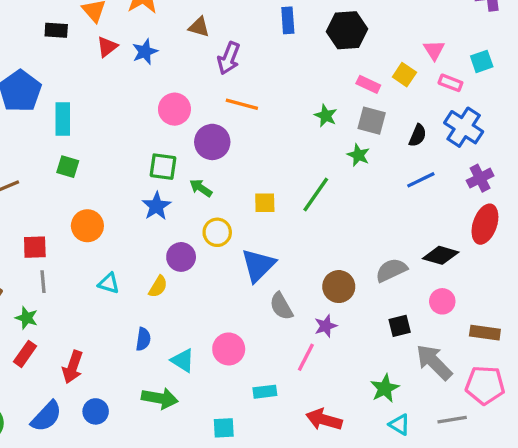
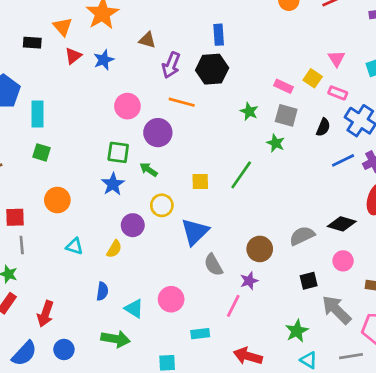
black hexagon: (347, 30) -> (212, 69), moved
pink rectangle: (450, 83) -> (338, 93), moved
blue line: (421, 180) -> (343, 160), moved

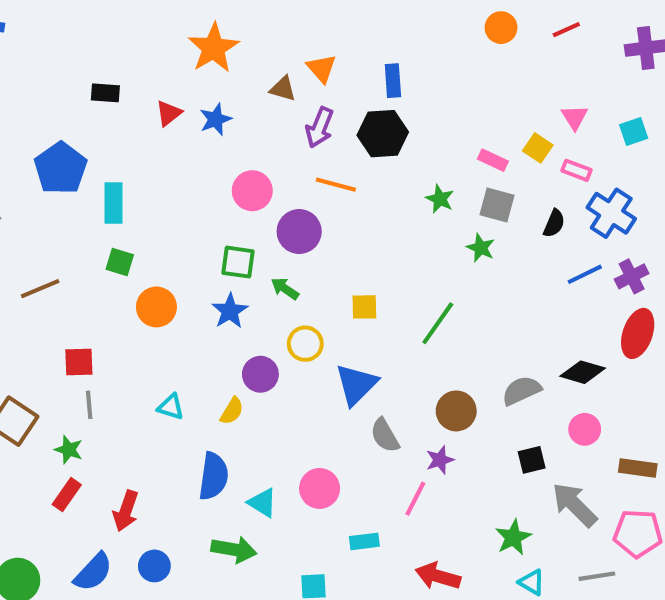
orange triangle: (63, 27) -> (322, 68), moved
green line: (241, 175) -> (438, 323), moved
orange circle: (57, 200) -> (156, 307), moved
blue semicircle: (102, 291) -> (214, 476), size x1.6

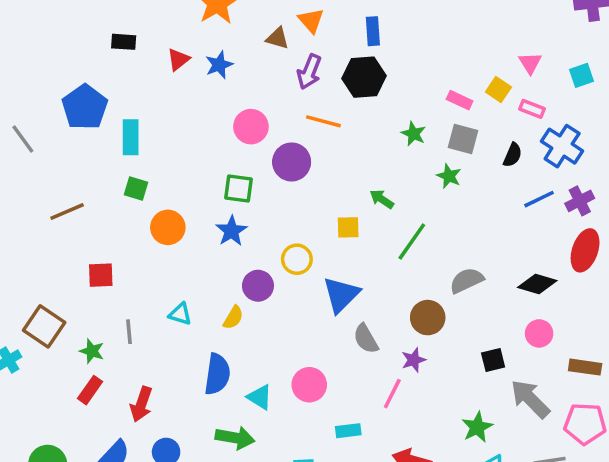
green arrow: (285, 289) -> (382, 199), moved
gray semicircle: (521, 391) -> (467, 280), moved
gray line: (89, 405) -> (129, 332), moved

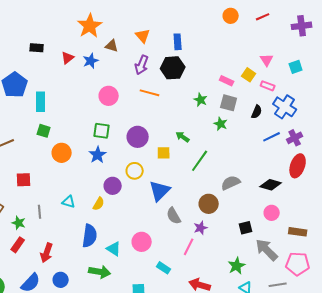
brown triangle: (277, 38) -> (112, 46), moved
purple circle: (292, 162) -> (138, 137), moved
cyan rectangle: (348, 431) -> (164, 268), turned 40

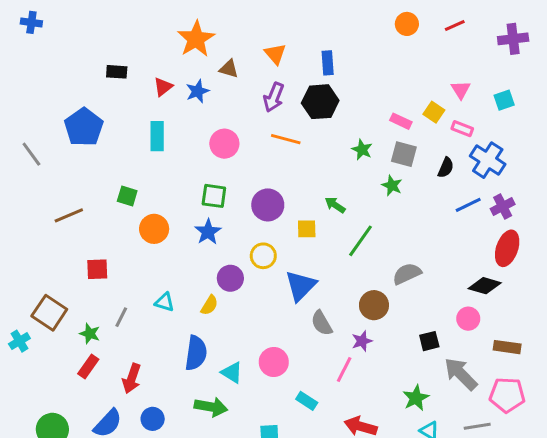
cyan rectangle: (41, 102) -> (157, 136), moved
black diamond: (271, 185) -> (485, 286), moved
gray line: (40, 212) -> (121, 317), turned 32

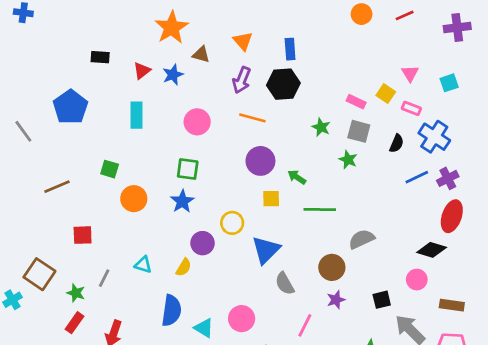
purple circle: (268, 205) -> (260, 161), moved
green line: (361, 241) -> (320, 209), turned 56
purple star: (362, 341) -> (336, 300), moved

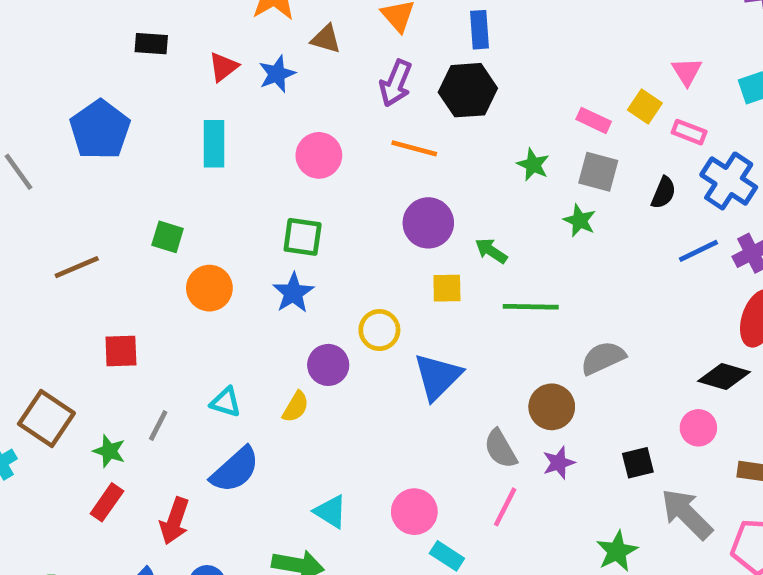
gray semicircle: (285, 284) -> (500, 449), moved
blue semicircle: (172, 311) -> (235, 470), moved, turned 40
pink circle: (242, 319) -> (414, 512), moved

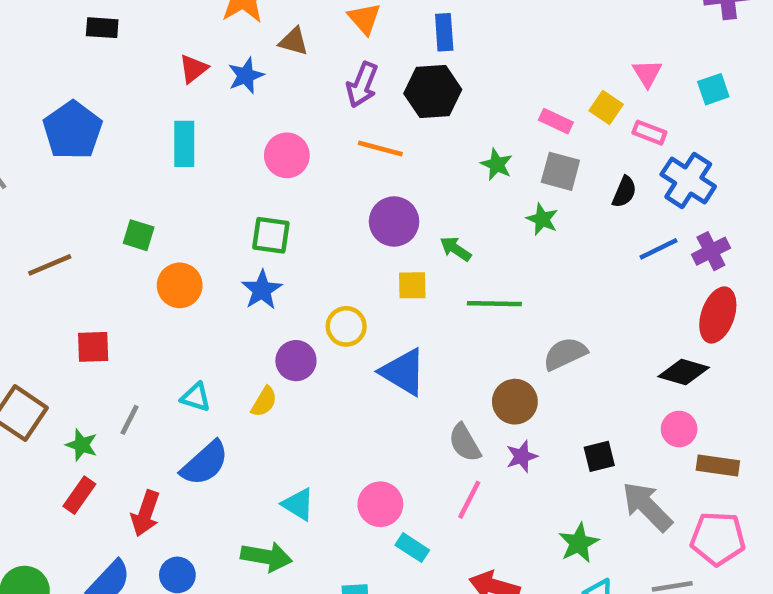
black rectangle: (151, 44) -> (102, 28), moved
blue triangle: (438, 377) -> (403, 372), turned -44
pink circle: (698, 428) -> (679, 429), moved

